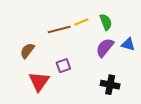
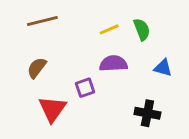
brown line: (59, 29) -> (42, 21), moved
blue triangle: (128, 44) -> (163, 68), moved
purple semicircle: (105, 48) -> (113, 64), moved, turned 48

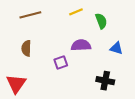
yellow line: (109, 29) -> (76, 12), moved
brown semicircle: (37, 68) -> (26, 48), turned -35
red triangle: (52, 109) -> (16, 84), moved

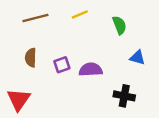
yellow line: (76, 12) -> (80, 14), moved
purple semicircle: (81, 45) -> (91, 70), moved
purple square: (61, 62) -> (62, 65), moved

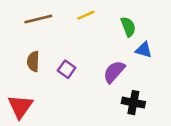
blue triangle: (137, 58) -> (144, 50), moved
purple square: (62, 65) -> (67, 69), turned -35
purple semicircle: (91, 70) -> (114, 72), moved, turned -45

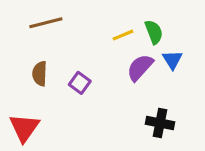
yellow line: (86, 15) -> (123, 35), moved
blue triangle: (144, 50) -> (172, 60), turned 42
purple semicircle: (114, 72) -> (140, 67), moved

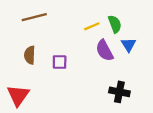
purple semicircle: (140, 67) -> (104, 51), turned -70
purple square: (80, 83) -> (60, 62), turned -35

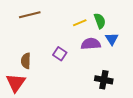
purple semicircle: (104, 51) -> (91, 44), turned 114
brown semicircle: (30, 55) -> (26, 61), moved
purple square: (60, 62) -> (60, 54), moved, turned 32

